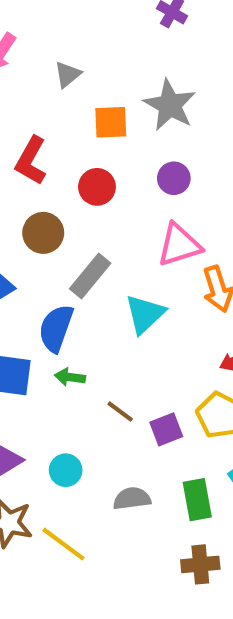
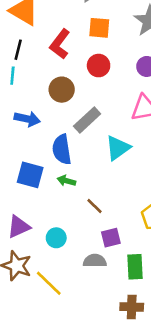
orange square: (111, 122) -> (99, 28), moved
blue semicircle: (56, 328) -> (62, 149), turned -36
purple square: (166, 429) -> (111, 238), moved

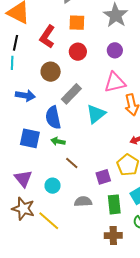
brown line: (95, 206) -> (72, 163), moved
purple triangle: (19, 227) -> (23, 179), turned -42
purple square: (111, 238) -> (103, 177), moved

